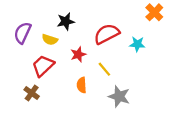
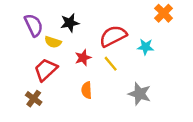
purple semicircle: (23, 33) -> (34, 25), moved, turned 130
yellow line: (104, 69) -> (111, 64), moved
gray star: (119, 96) -> (140, 94), moved

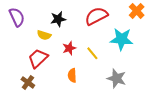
purple semicircle: (34, 25) -> (17, 17), moved
red semicircle: (113, 36) -> (96, 16), moved
cyan star: (146, 47) -> (122, 39), size x1.6

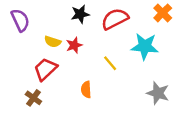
black star: (58, 19) -> (80, 14), moved
red star: (69, 48) -> (74, 45), moved
gray star: (117, 78) -> (158, 93), moved

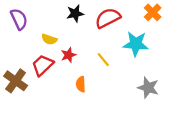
red star: (74, 45) -> (68, 55), moved
brown cross: (33, 98) -> (16, 81), moved, size x1.5

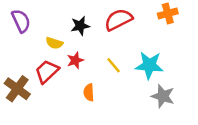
orange cross: (153, 12) -> (168, 13), turned 30
black star: (75, 13) -> (80, 26), moved
cyan star: (136, 44) -> (149, 65), moved

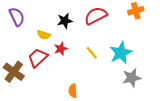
cyan star: (149, 65) -> (121, 53), turned -30
orange semicircle: (89, 92) -> (73, 91), moved
gray star: (163, 96) -> (132, 78), turned -30

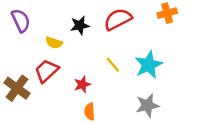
red star: (61, 49) -> (82, 84), moved
gray star: (132, 78) -> (147, 105), moved

